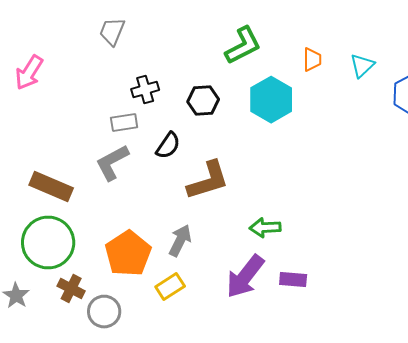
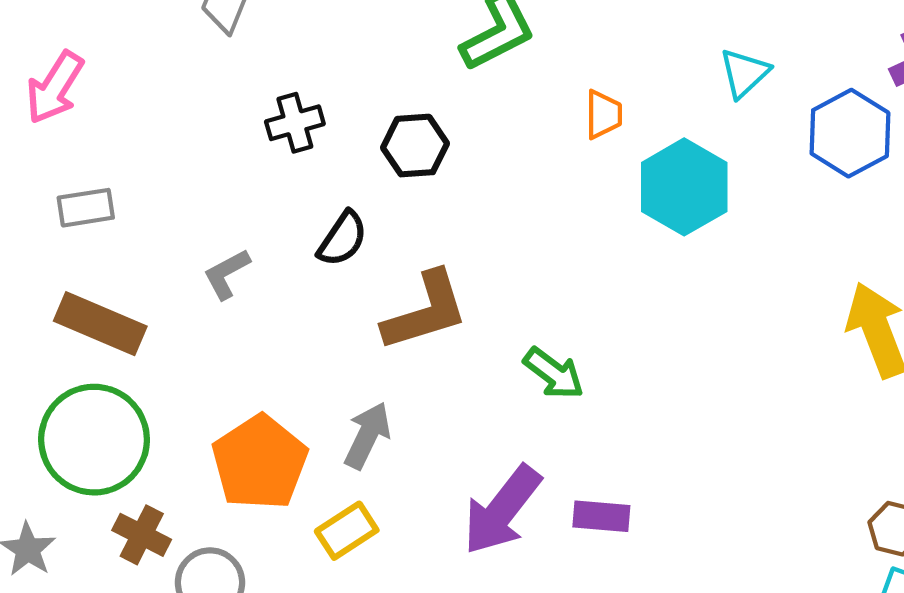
orange trapezoid: (312, 60) -> (603, 114), moved
cyan hexagon: (271, 100) -> (684, 187), moved
gray rectangle: (124, 122) -> (86, 208), moved
gray L-shape: (112, 162) -> (227, 274), size x0.7
green arrow: (265, 228) -> (554, 373), moved, turned -140

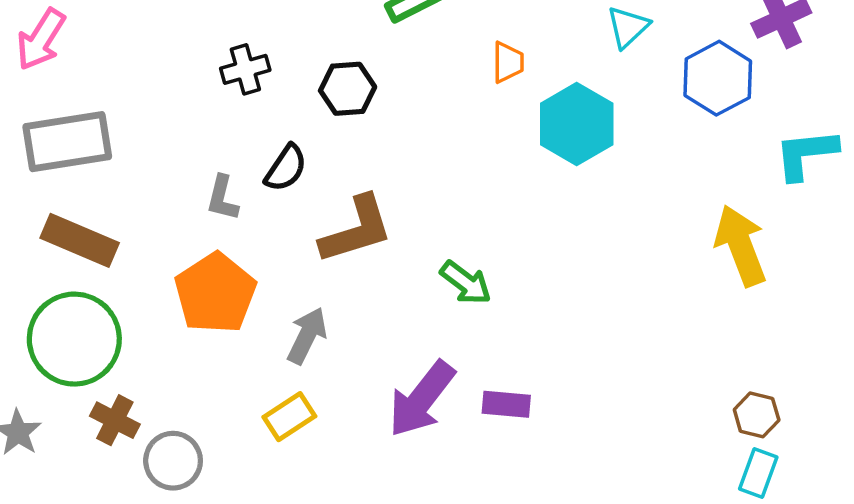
gray rectangle: (86, 208) -> (67, 142), size x1.8
gray L-shape: (227, 274) -> (222, 198), moved, turned -48
orange pentagon: (260, 462) -> (215, 293), moved

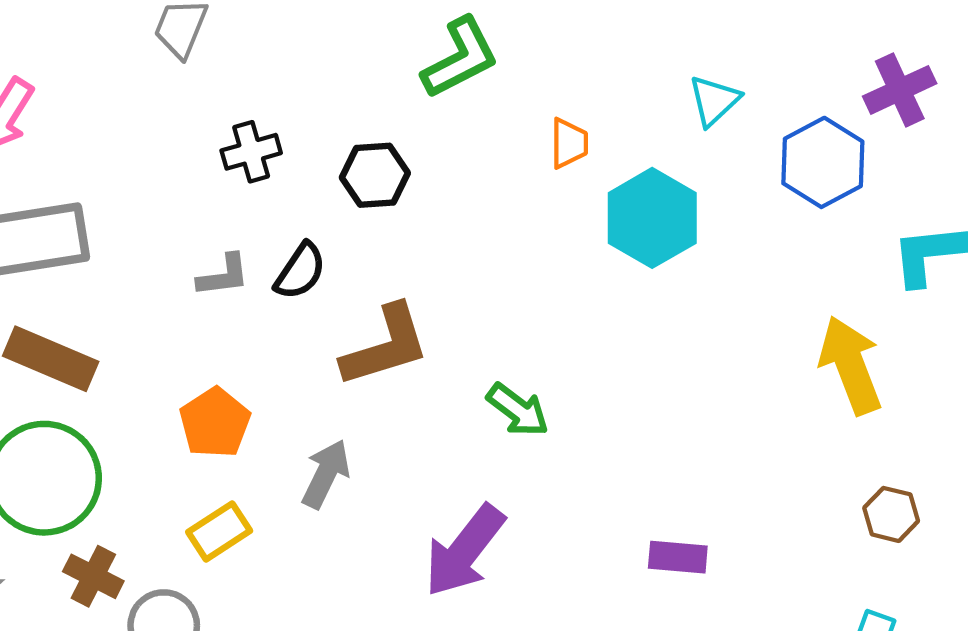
gray L-shape: (222, 198) -> (223, 276), moved, turned -111
orange pentagon: (215, 293) -> (215, 423), size x0.7
purple rectangle: (506, 404) -> (678, 557), moved
brown hexagon: (757, 415) -> (891, 514), moved
yellow rectangle: (289, 417) -> (219, 531), moved

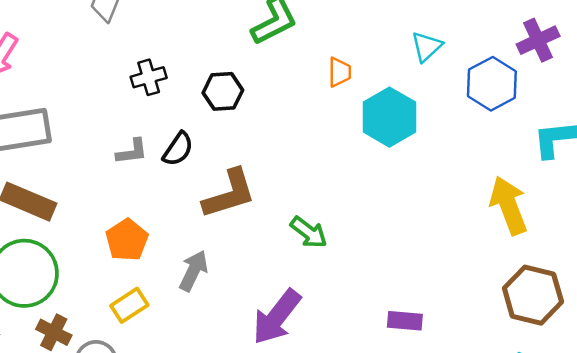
brown hexagon: (891, 514) -> (533, 295), size x1.8

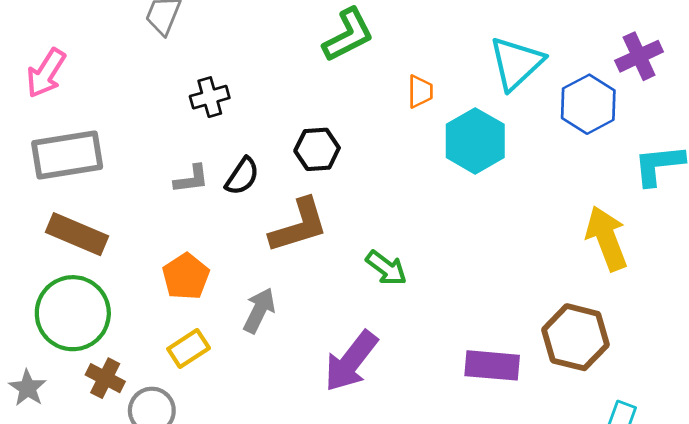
cyan triangle: (427, 47) -> (516, 63), size x1.6
black hexagon: (223, 91) -> (317, 149), moved
brown hexagon: (533, 295) -> (576, 337), moved
purple rectangle: (405, 321) -> (492, 365), size x1.4

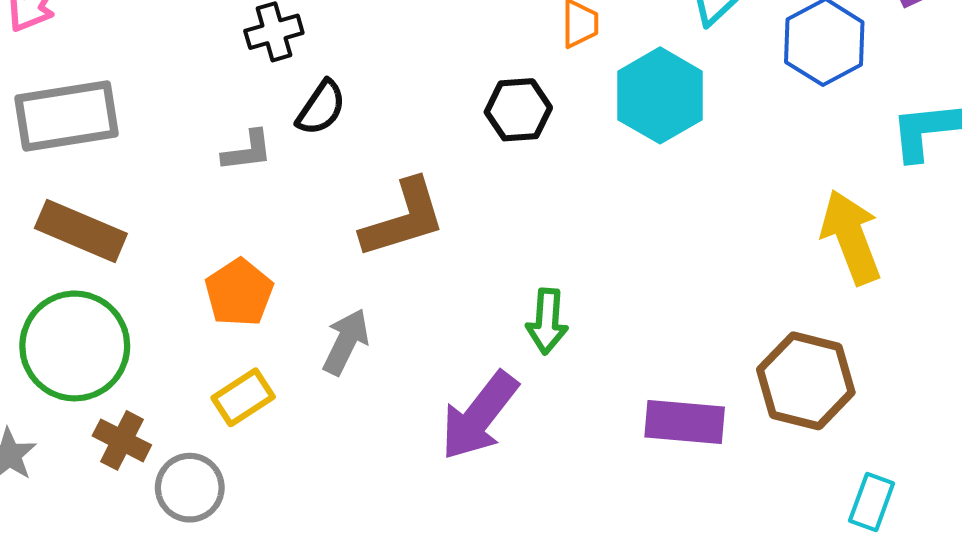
black hexagon: (317, 149) -> (518, 110), moved
black semicircle: (242, 176) -> (321, 108), moved
green arrow: (386, 268) -> (547, 321), moved, turned 57

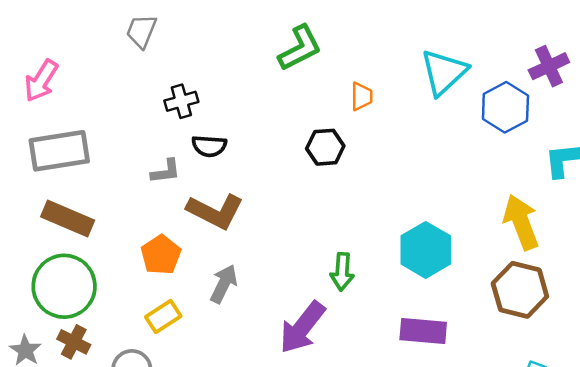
cyan hexagon: (660, 95) -> (426, 250), moved
black semicircle: (321, 108) -> (209, 146), turned 60
brown L-shape: (403, 219) -> (215, 211), moved, turned 44
brown hexagon: (806, 381) -> (520, 290), moved
brown cross: (122, 440) -> (74, 342), moved

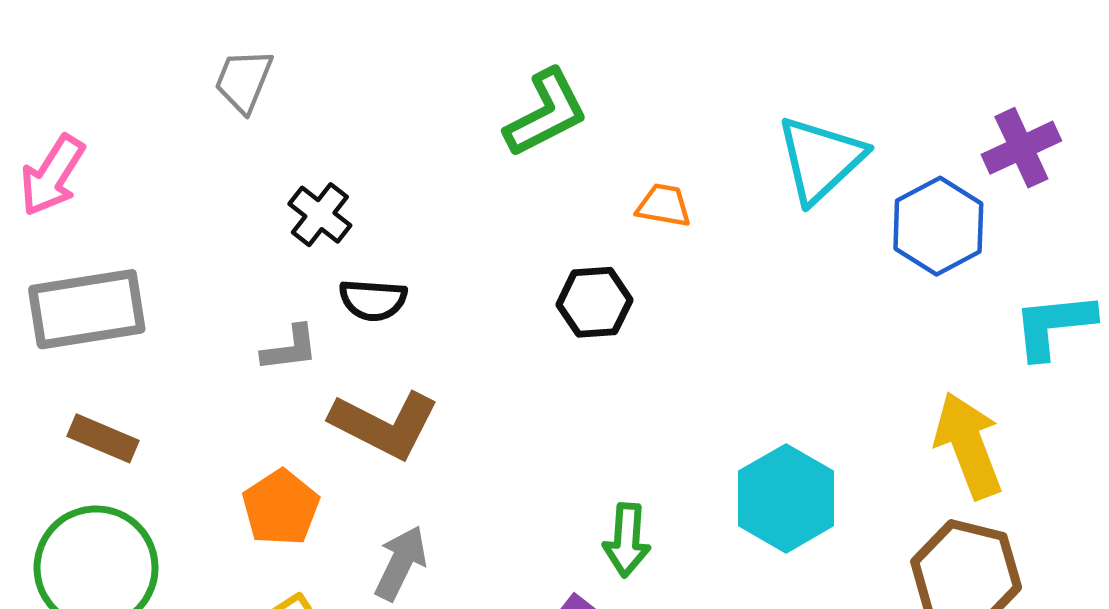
orange trapezoid: (362, 96) -> (664, 205), turned -80
black cross: (181, 101) -> (320, 215), turned -36
brown rectangle: (68, 219) -> (103, 438), size x0.7

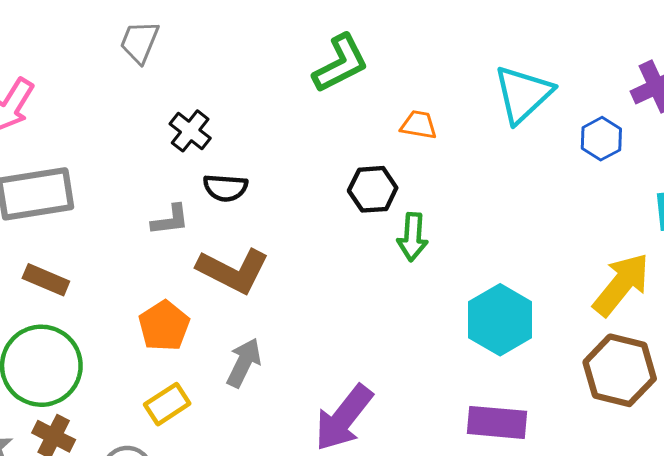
blue hexagon: (938, 226) -> (601, 139), size x0.7
yellow arrow: (968, 445) -> (621, 284), turned 60
green arrow: (627, 540) -> (413, 237), moved

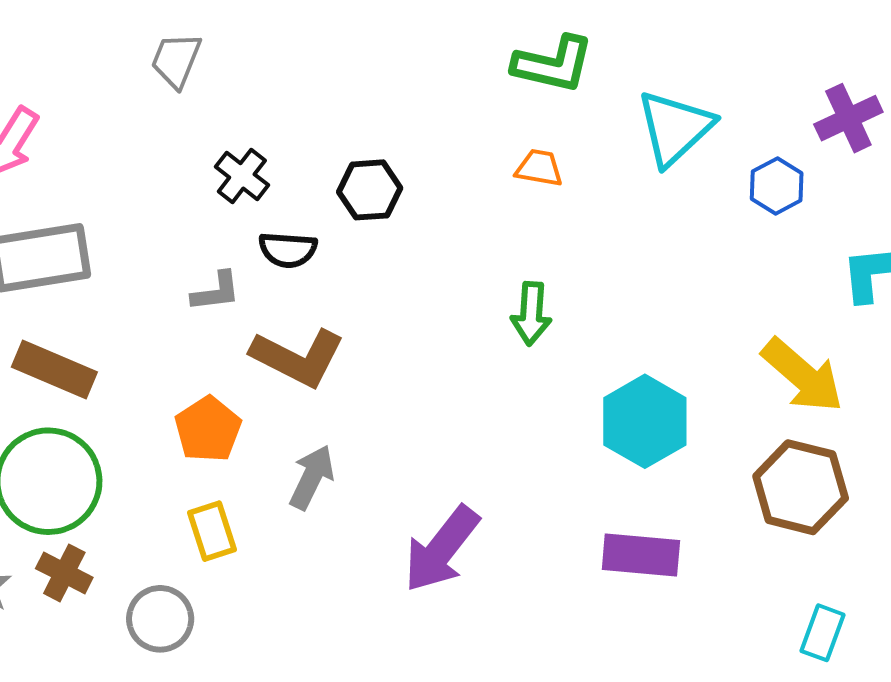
green L-shape: (340, 63) -> (553, 64), moved, turned 40
black hexagon: (373, 189) -> (370, 190), moved
brown rectangle: (46, 280) -> (54, 369), size x1.4
yellow arrow: (621, 284) -> (803, 375), turned 92
yellow rectangle: (167, 404) -> (212, 531), turned -75

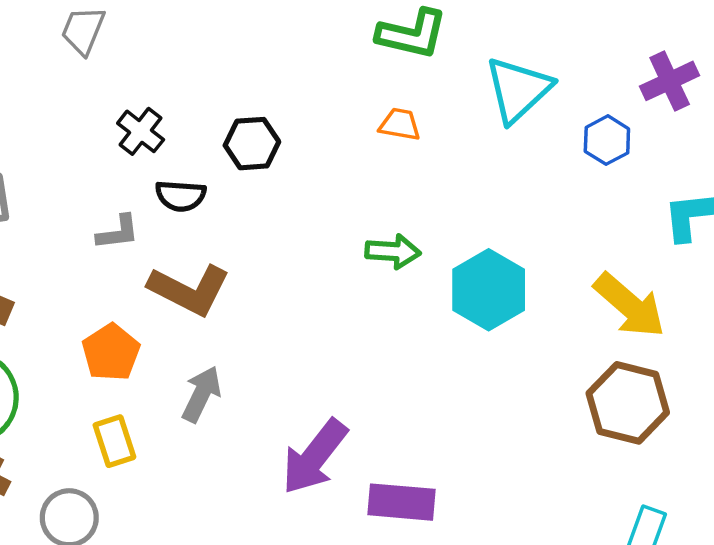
green arrow: (531, 314) -> (393, 251), turned -90
cyan hexagon: (645, 421) -> (489, 290), moved
purple rectangle: (641, 555) -> (402, 502), moved

